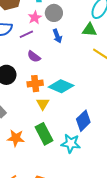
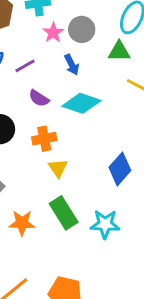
gray circle: (54, 13) -> (82, 29), moved
pink star: (35, 18) -> (53, 33), moved
cyan diamond: (61, 86) -> (81, 103), moved
blue diamond: (83, 121) -> (120, 169), moved

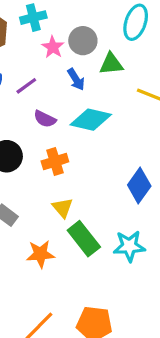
green triangle: (119, 51) -> (111, 64), moved
yellow triangle: (58, 168) -> (62, 208), moved

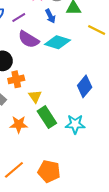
purple semicircle: (45, 119) -> (29, 39), size x1.5
orange cross: (55, 161) -> (16, 79), moved

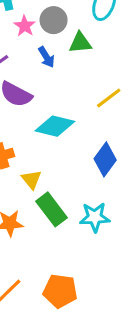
yellow line: (97, 30) -> (109, 98), moved, turned -60
cyan diamond: (58, 42) -> (55, 126), moved

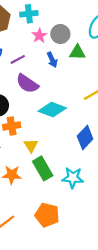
orange pentagon: (60, 291) -> (47, 215), moved

